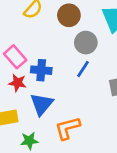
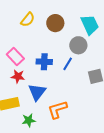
gray circle: (86, 43) -> (78, 45), moved
blue cross: (41, 70) -> (44, 62), moved

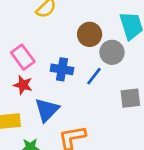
brown circle: (55, 23) -> (90, 34), moved

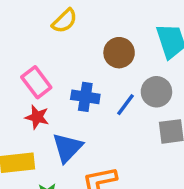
gray circle: (112, 52) -> (156, 92), moved

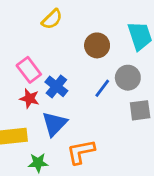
blue cross: (85, 97) -> (56, 86), moved, turned 30

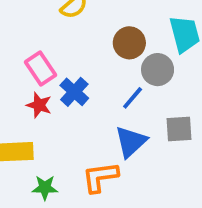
gray circle: (128, 78) -> (158, 70), moved
blue triangle: (54, 124) -> (131, 142), moved

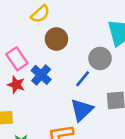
brown circle: (129, 43) -> (56, 39), moved

